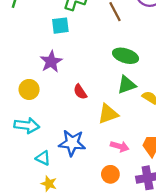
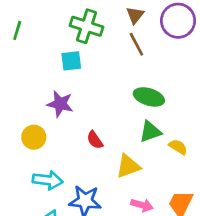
purple star: (51, 62) -> (60, 104), turned -30
cyan arrow: (27, 125) -> (48, 180), moved

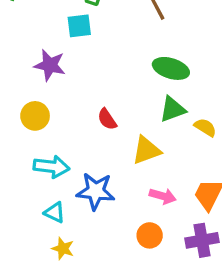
purple star: (60, 104) -> (50, 65), moved

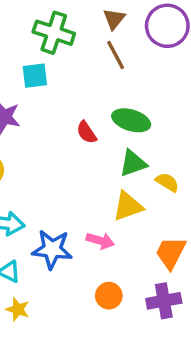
red semicircle: (107, 119) -> (86, 132), moved
yellow triangle: (146, 150) -> (128, 206), moved
pink arrow: (163, 196) -> (100, 241), moved

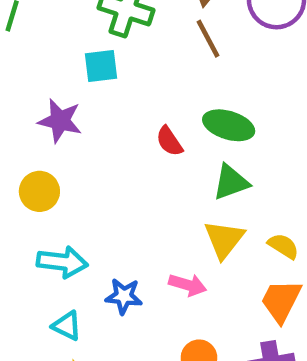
yellow semicircle: (167, 182) -> (283, 246), moved
yellow triangle: (128, 206) -> (224, 239), turned -32
blue star: (52, 249) -> (124, 296), size x0.7

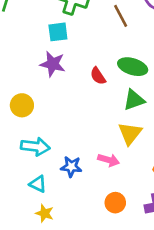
purple star: (60, 121) -> (53, 64), moved

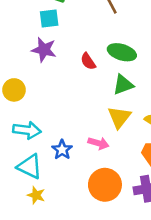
blue star: (71, 167) -> (62, 150), turned 30
cyan triangle: (38, 184) -> (30, 167), size x1.5
orange circle: (115, 203) -> (105, 185), size x1.6

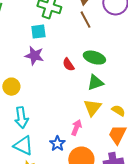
cyan arrow: (27, 130) -> (21, 118), turned 75
pink arrow: (98, 143) -> (76, 128), turned -84
blue star: (62, 150) -> (57, 144), moved

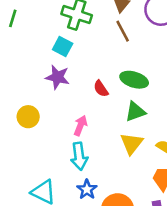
cyan square: (38, 32) -> (63, 46), turned 35
cyan arrow: (21, 118) -> (79, 156), moved
pink arrow: (76, 128) -> (80, 126), moved

